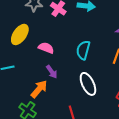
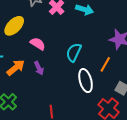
white ellipse: (88, 84) -> (86, 81), moved
orange arrow: (39, 89) -> (16, 68), moved

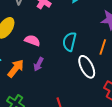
purple arrow: (39, 68) -> (39, 64), turned 64

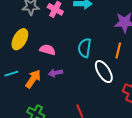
purple arrow: (39, 64) -> (56, 73), turned 56

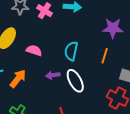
white ellipse: (104, 72) -> (75, 81), moved
purple arrow: (56, 73) -> (53, 75), moved

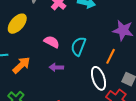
pink semicircle: (34, 50) -> (52, 42), moved
white ellipse: (75, 81) -> (99, 78), moved

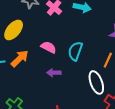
orange arrow: (21, 65) -> (20, 58), moved

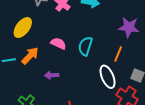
purple arrow: (54, 73) -> (52, 75), moved

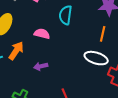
cyan semicircle: (85, 46) -> (65, 15), moved
white ellipse: (108, 77) -> (96, 58), turned -40

